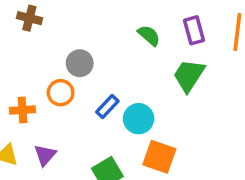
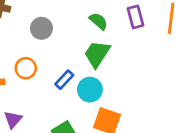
gray circle: (80, 63) -> (41, 28), moved
green trapezoid: (189, 75) -> (97, 54), moved

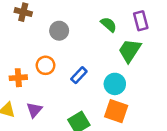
green trapezoid: (97, 54) -> (130, 50), moved
cyan circle: (90, 90) -> (115, 84), moved

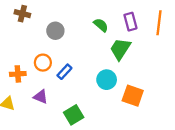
blue rectangle: (79, 75) -> (64, 72), moved
purple triangle: (34, 110) -> (41, 97), moved, turned -49
orange square: (116, 111) -> (133, 96), moved

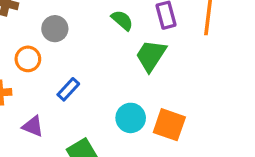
orange circle: (43, 63) -> (28, 59), moved
cyan circle: (107, 80) -> (131, 118), moved

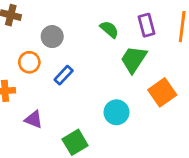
blue rectangle: (68, 89) -> (64, 75), moved
orange square: (169, 125) -> (162, 92), moved, turned 36

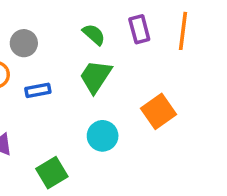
green trapezoid: (134, 59) -> (96, 76), moved
blue rectangle: (64, 75) -> (38, 90), turned 36

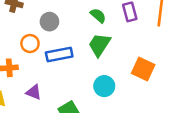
blue rectangle: (38, 90) -> (59, 54), size x1.5
orange square: (159, 111) -> (143, 69), turned -30

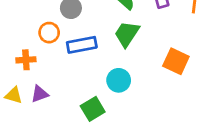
cyan circle: (104, 86) -> (119, 80), moved
purple triangle: (34, 92) -> (40, 94), moved, turned -42

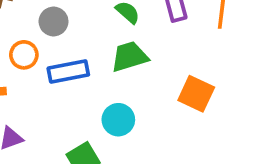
green trapezoid: (127, 34) -> (129, 57), turned 40

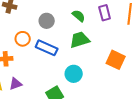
gray circle: (54, 22) -> (47, 21), moved
blue rectangle: (68, 72) -> (47, 48), turned 35

